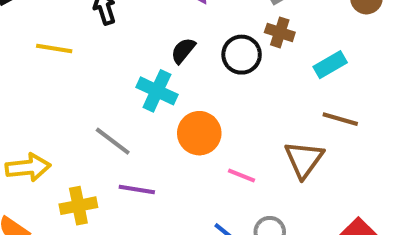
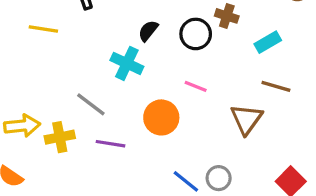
orange circle: (199, 133) -> (161, 117), moved
pink line: (242, 175) -> (196, 86), moved
yellow cross: (78, 206) -> (60, 137), moved

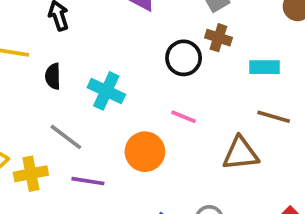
black semicircle: (148, 31) -> (53, 76), moved, turned -40
cyan rectangle: (268, 42) -> (264, 67), turned 30
brown triangle: (246, 119) -> (241, 154), turned 48

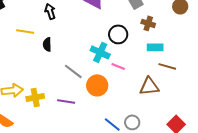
brown cross: (218, 38) -> (148, 23), moved
cyan rectangle: (264, 67) -> (155, 47), moved
cyan cross: (106, 91) -> (100, 52), moved
gray line: (66, 137) -> (73, 71), moved

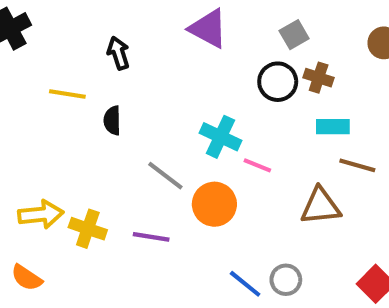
black circle: (118, 34) -> (278, 82), moved
yellow cross: (35, 97) -> (88, 229), turned 30

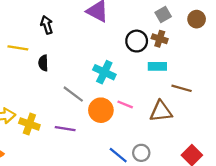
gray square: (294, 35) -> (163, 15), moved
cyan rectangle: (333, 127) -> (157, 66), moved
pink line: (257, 165) -> (125, 104), moved

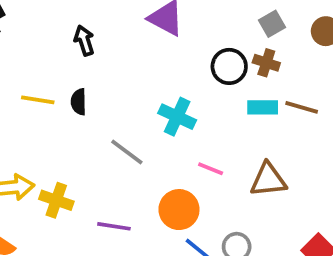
yellow line: (18, 48) -> (38, 100), moved
brown line: (182, 88) -> (302, 107), moved
orange circle: (101, 110) -> (179, 210), moved
purple line: (65, 129) -> (114, 226), moved

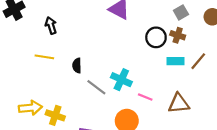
black arrow: (84, 40) -> (51, 25), moved
black semicircle: (79, 102) -> (77, 66), moved
brown line: (302, 107) -> (198, 61), turned -66
cyan cross: (177, 117) -> (121, 80), moved

